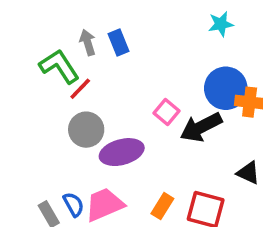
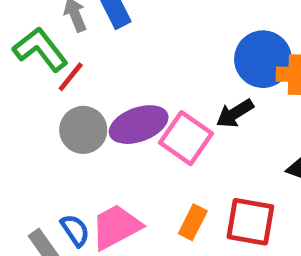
pink square: (167, 112) -> (186, 138), moved, size x1.5
black arrow: (201, 127) -> (235, 113), size x0.7
purple ellipse: (122, 152) -> (139, 125), moved

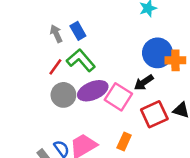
green L-shape: (40, 49) -> (81, 60), moved
red square: (250, 222) -> (154, 114), moved, turned -32

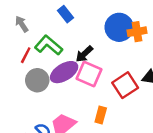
blue rectangle: (78, 31) -> (65, 14), moved
black arrow: (144, 82) -> (84, 54), moved

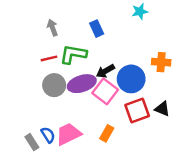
blue circle: (119, 27) -> (131, 79), moved
green L-shape: (49, 45) -> (73, 54), turned -44
red line: (26, 55) -> (49, 58), turned 35

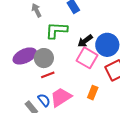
red line: (49, 58) -> (48, 75), moved
purple ellipse: (82, 84) -> (25, 56), moved

